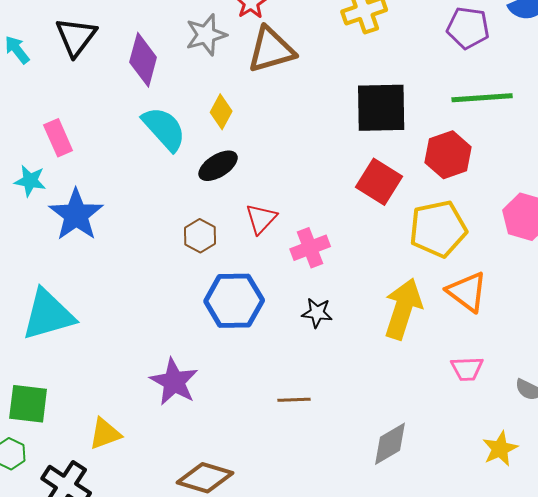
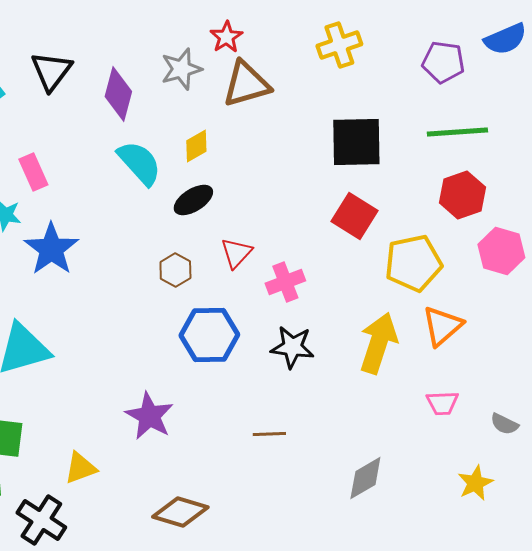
yellow diamond: (221, 112) -> (196, 146), turned 32
red hexagon: (448, 155) -> (462, 195), moved
orange triangle: (467, 292) -> (442, 326), turned 42
black star: (317, 313) -> (292, 347), size x1.4

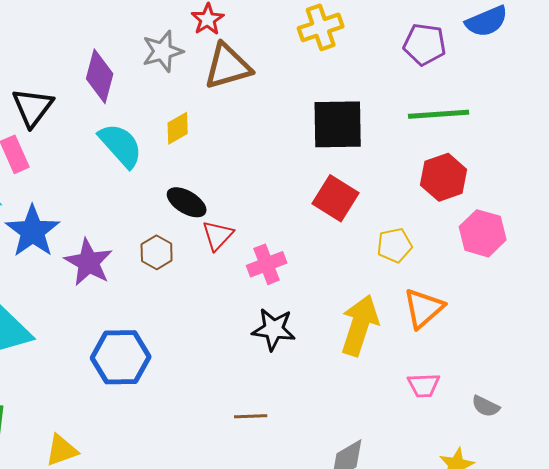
black triangle: (51, 71) -> (33, 107), moved
black ellipse: (193, 200) -> (187, 202), moved, turned 63
yellow pentagon: (413, 263) -> (395, 245), size x0.6
blue hexagon: (209, 335) -> (121, 357), moved
purple star: (149, 416) -> (89, 262), moved

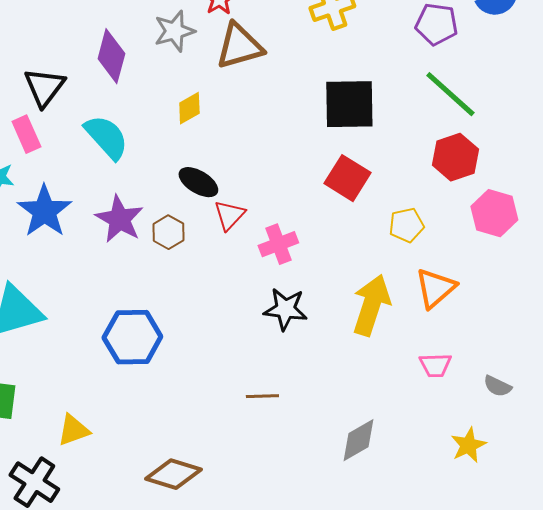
green line: (439, 114) -> (450, 94), turned 46
cyan semicircle: (121, 145) -> (106, 137), moved
purple star: (89, 262) -> (119, 219), moved

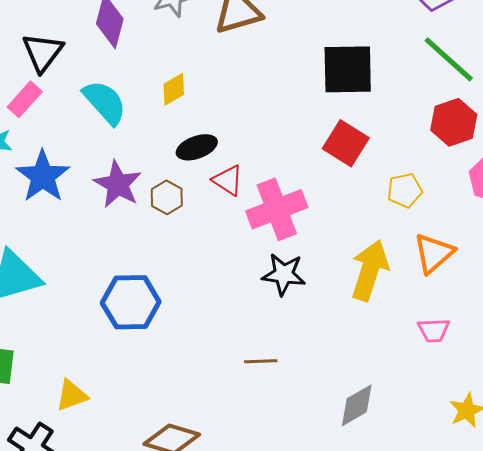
yellow diamond: (189, 108) -> (174, 89), moved
pink rectangle: (26, 134) -> (25, 99), turned 66
black ellipse: (198, 182) -> (197, 147), turned -51
red triangle: (229, 215) -> (228, 180), turned -40
pink cross: (278, 244) -> (277, 209), size x1.5

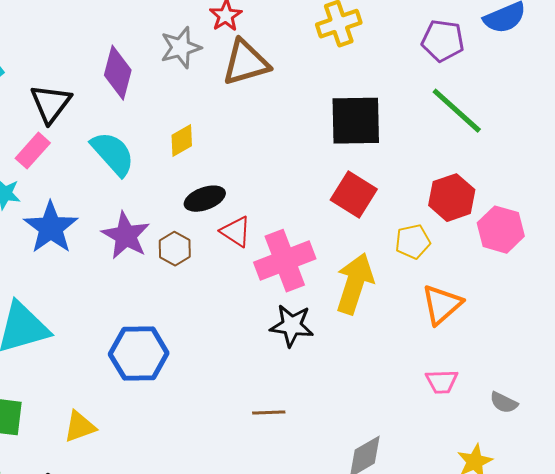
red hexagon: (454, 122) -> (452, 198), moved
yellow arrow: (370, 270) -> (355, 284), moved
yellow triangle: (72, 395) -> (80, 427), moved

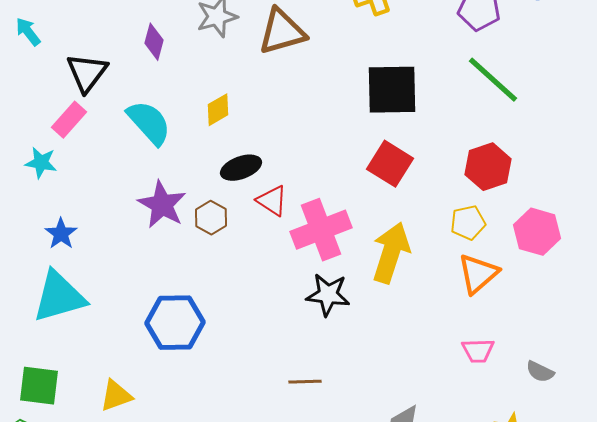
purple diamond: (118, 73) -> (154, 42), size x0.7
blue star: (51, 228) -> (61, 234), moved, size x0.6
pink hexagon: (501, 230) -> (537, 232), moved
yellow pentagon: (413, 242) -> (468, 223), moved

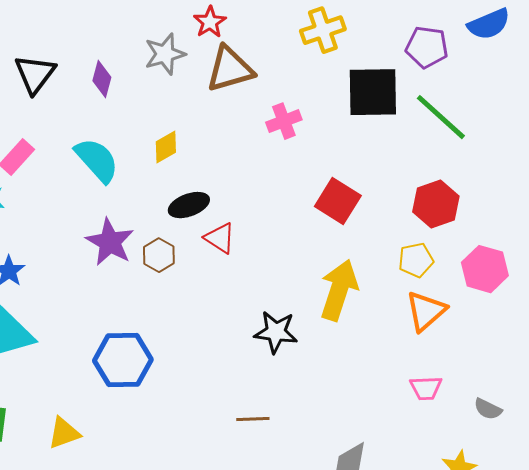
black triangle: (87, 73) -> (35, 74), moved
black square: (392, 90) -> (373, 92), moved
pink cross: (321, 230) -> (284, 121), moved, size x0.6

